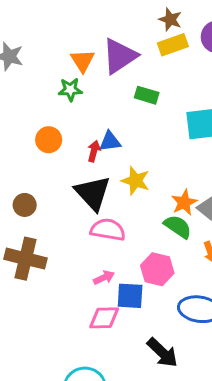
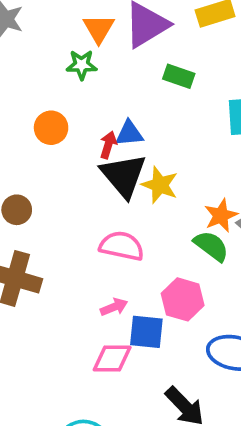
black triangle: (93, 193) -> (124, 175), moved

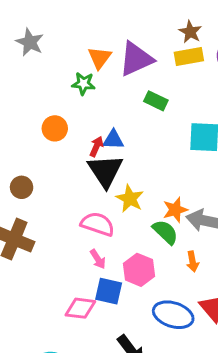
yellow star: (160, 185) -> (130, 199), moved
pink arrow: (114, 307) -> (98, 259), moved, turned 72

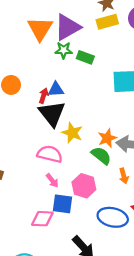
orange triangle: (100, 58) -> (40, 29), size x1.4
green star: (83, 84) -> (64, 50), moved

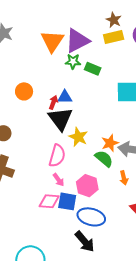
pink semicircle: (50, 154) -> (57, 156), turned 90
blue ellipse: (113, 217) -> (91, 217), moved
pink diamond: (42, 219) -> (49, 201), moved

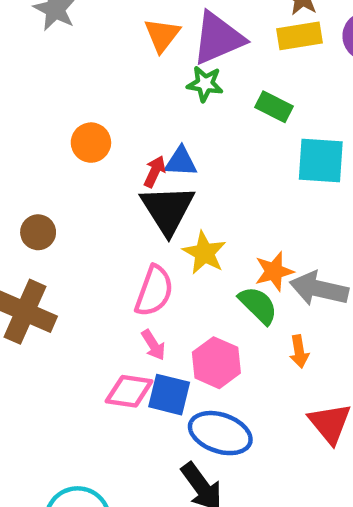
orange triangle: (52, 41) -> (162, 35), size x0.7
green rectangle: (93, 69) -> (274, 107), moved

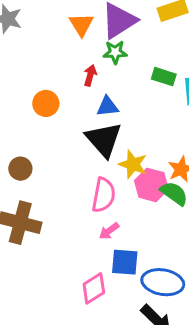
green rectangle: (274, 107) -> (164, 77), moved
red arrow: (155, 172) -> (90, 75), moved
pink arrow: (153, 345) -> (109, 231), turned 95
pink hexagon: (216, 363) -> (151, 185), moved
pink diamond: (129, 391) -> (94, 288), moved, turned -32

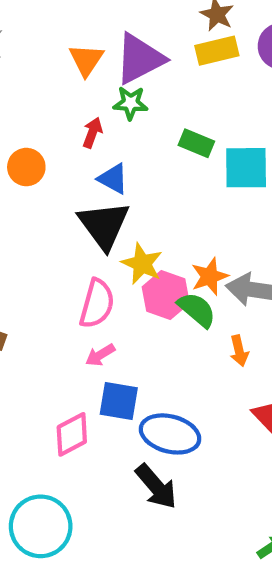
blue triangle: (107, 106) -> (113, 179), turned 30

